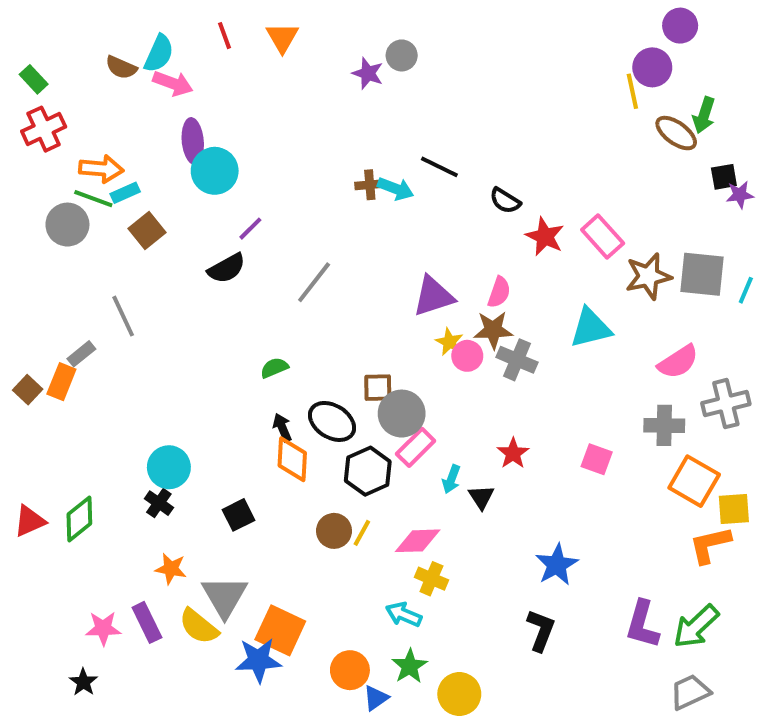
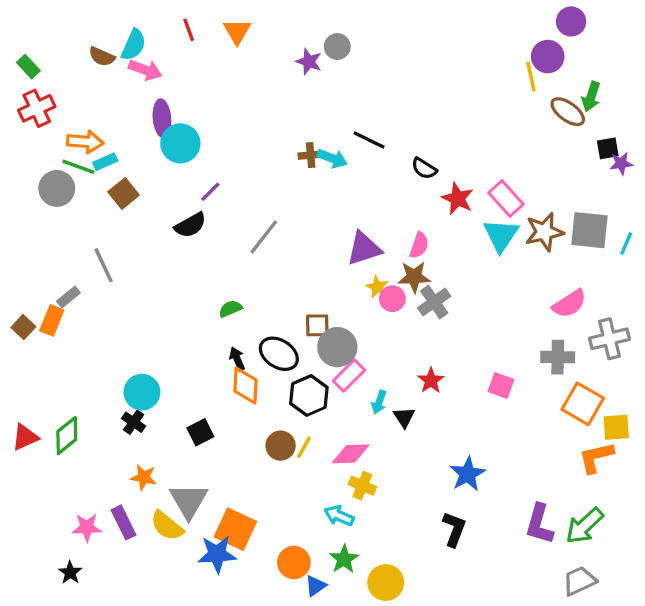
cyan triangle: (591, 328) -> (501, 235), moved, turned -42
gray cross: (517, 360) -> (434, 302), turned 32

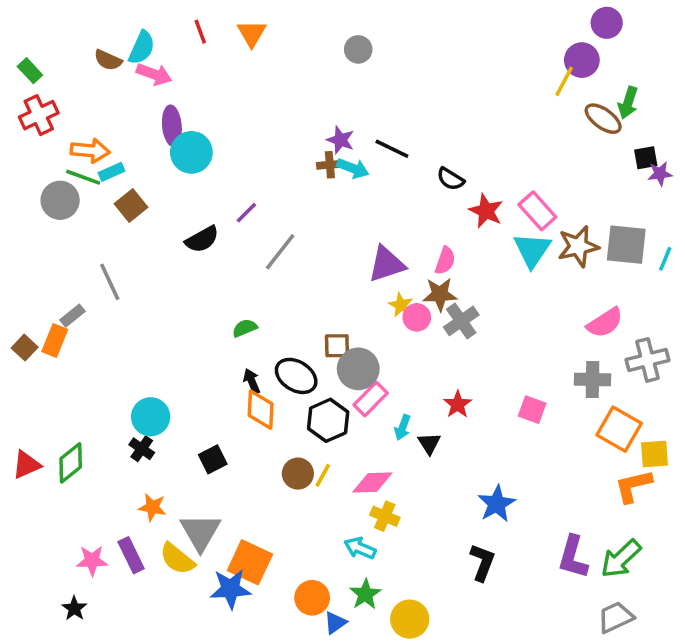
purple star: (309, 62) -> (340, 140), moved
yellow line: (531, 77) -> (564, 81), turned 40
purple line: (210, 192) -> (246, 213), moved

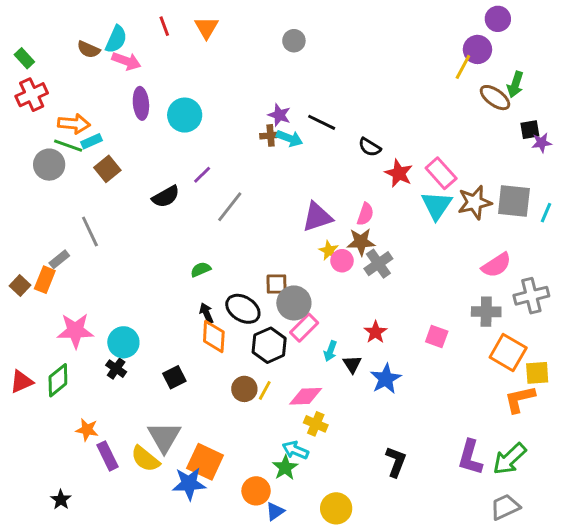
cyan circle: (191, 152) -> (185, 115), moved
blue star: (497, 504) -> (386, 379), moved
orange star: (152, 507) -> (87, 430), moved
pink star: (92, 561) -> (75, 331), moved, size x1.4
green star: (365, 594) -> (285, 468), moved

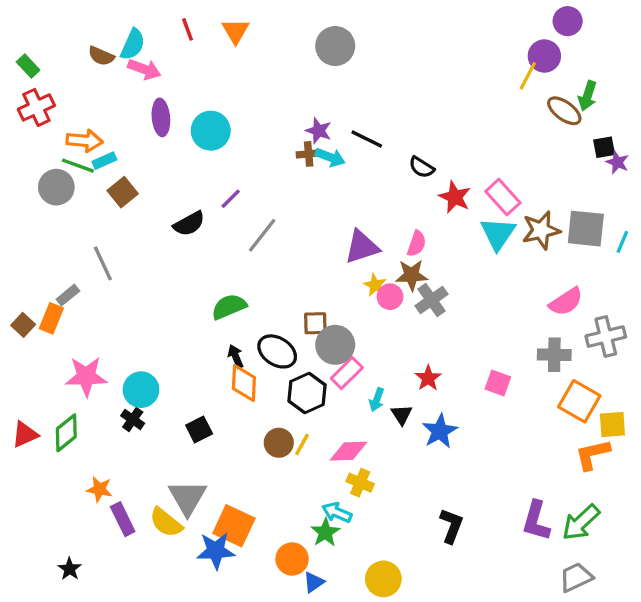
gray circle: (294, 41) -> (335, 46), size x1.5
purple star: (542, 143) -> (617, 162), turned 30
green semicircle: (201, 269) -> (229, 307), size x1.5

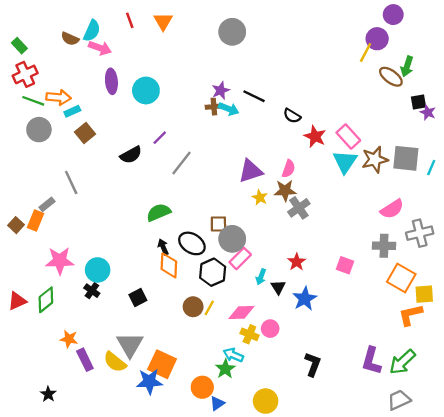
purple star: (319, 131) -> (221, 90), turned 30
green line: (78, 166) -> (33, 101), moved
pink circle: (390, 297) -> (270, 329), moved

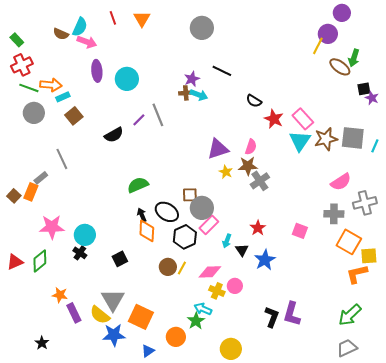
black line: (254, 96) -> (222, 71), moved
gray line: (182, 163) -> (158, 115), moved, turned -60
purple L-shape: (371, 361) -> (292, 314), moved
blue star: (149, 381) -> (114, 335), moved
blue triangle: (217, 403) -> (148, 351), moved

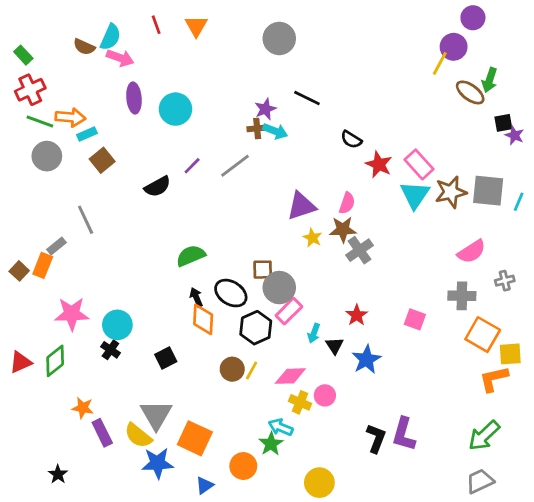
gray line: (158, 115) -> (235, 166), moved, turned 75
gray cross: (365, 203) -> (505, 281), size x0.6

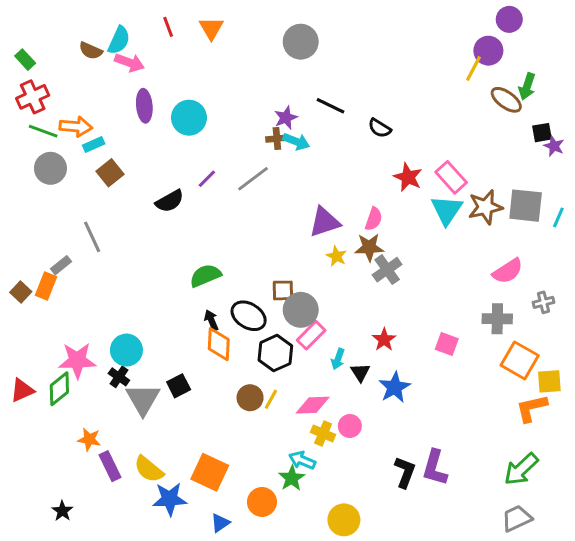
black semicircle: (351, 139) -> (380, 128), moved
pink star: (72, 314) -> (77, 360), moved
gray triangle: (156, 415) -> (143, 399), moved

